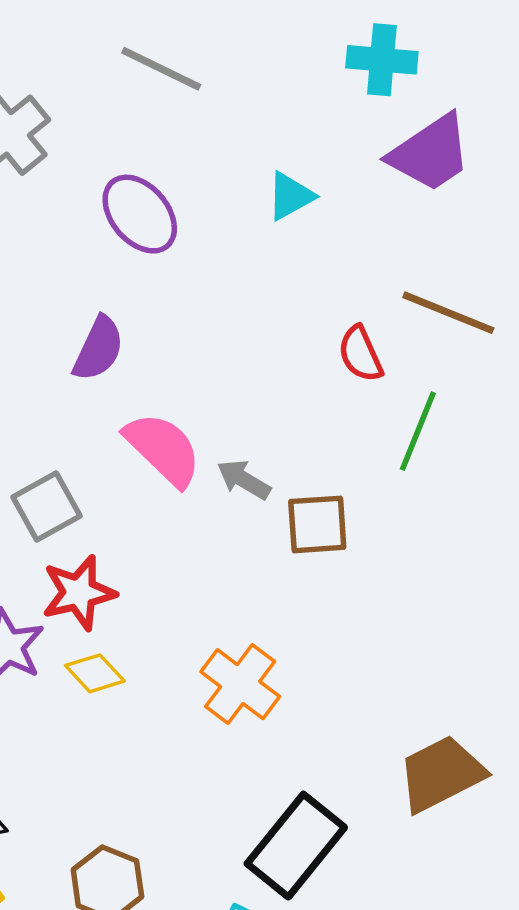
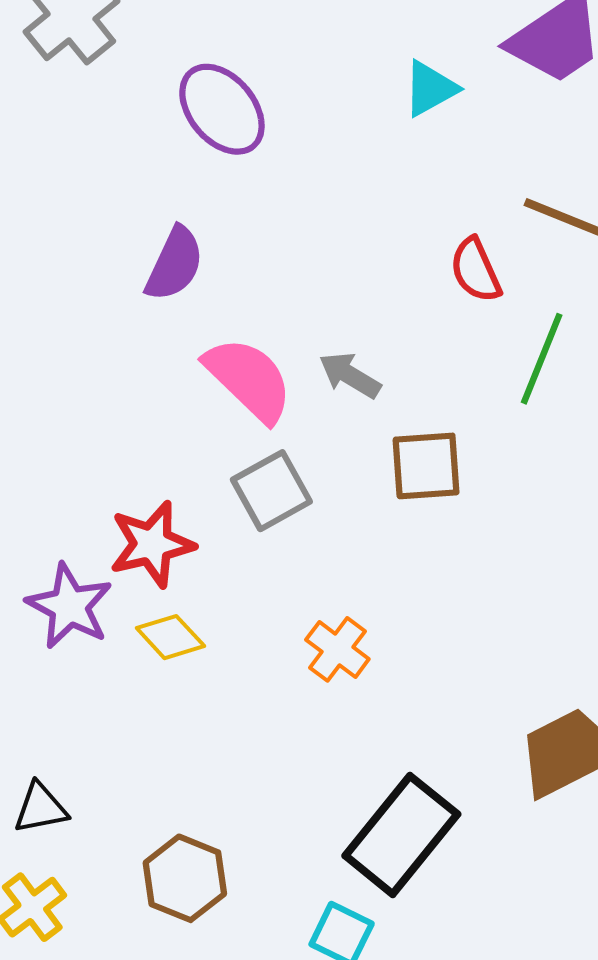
cyan triangle: (290, 196) -> (430, 89), moved
gray arrow: (244, 480) -> (350, 375), moved
gray square: (46, 506) -> (271, 491), moved
orange cross: (240, 684) -> (337, 649), size x0.7

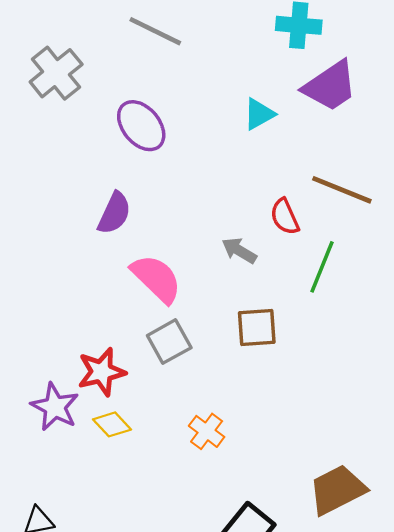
gray arrow: (350, 375) -> (239, 251), moved

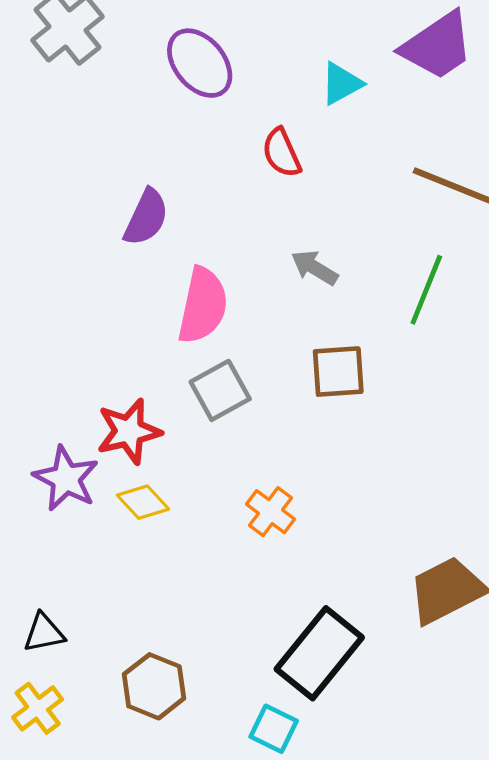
purple ellipse: (141, 126) -> (200, 63), moved
red semicircle: (285, 217) -> (282, 153), moved
pink semicircle: (156, 279) -> (203, 305), turned 58

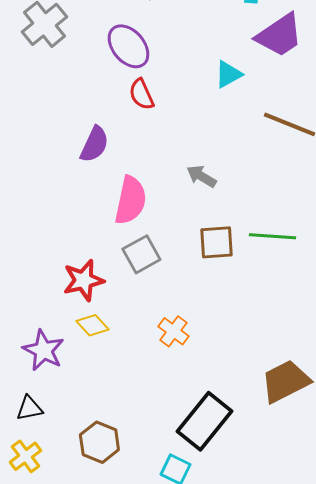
cyan triangle: (341, 84) -> (228, 74), moved
red semicircle: (282, 153) -> (141, 94), moved
green line: (426, 290) -> (272, 236), moved, turned 72
purple star: (66, 479) -> (43, 350), moved

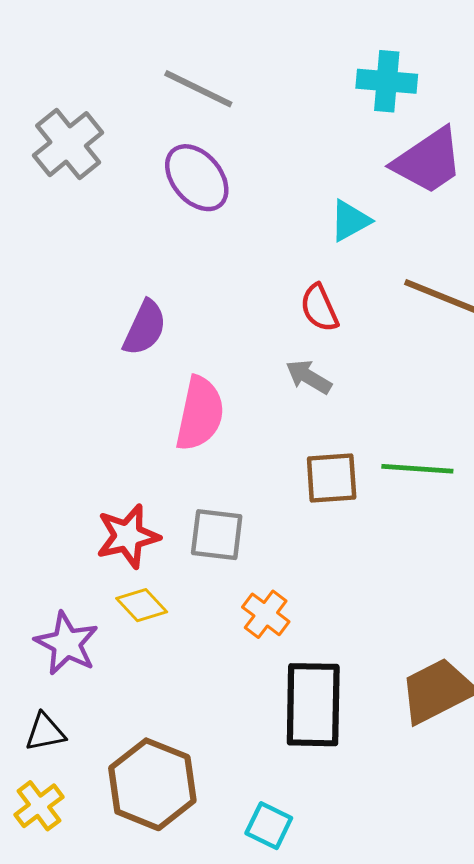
red semicircle: (141, 94) -> (319, 308), moved
gray square: (141, 254) -> (217, 535), moved, turned 36
black rectangle: (204, 421) -> (313, 705), moved, turned -38
brown hexagon: (99, 442) -> (152, 784), size x1.4

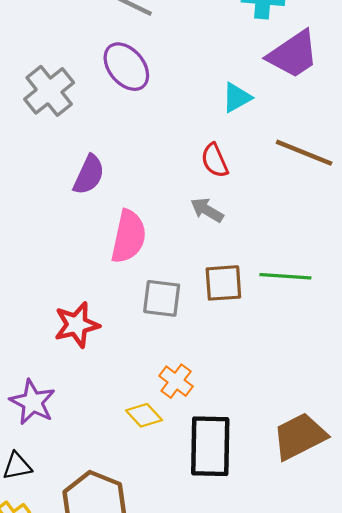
gray cross: (68, 144) -> (49, 91), moved
gray square: (217, 535) -> (162, 298), moved
yellow diamond: (142, 605) -> (144, 415), moved

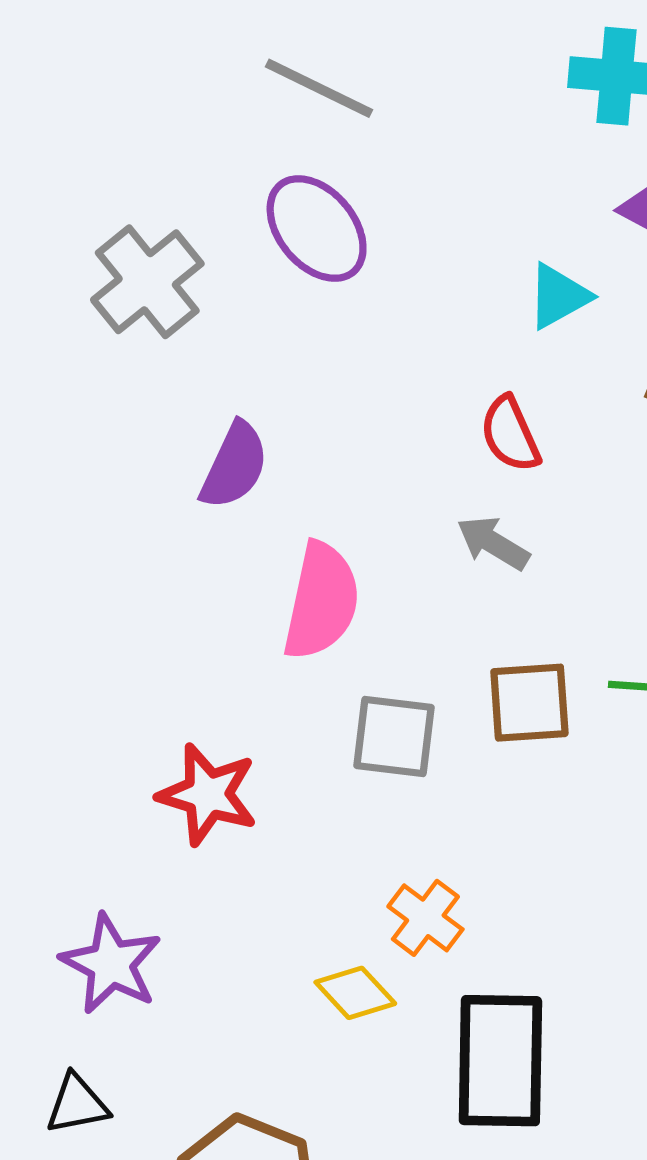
red star: (77, 325) -> (208, 795), turned 30

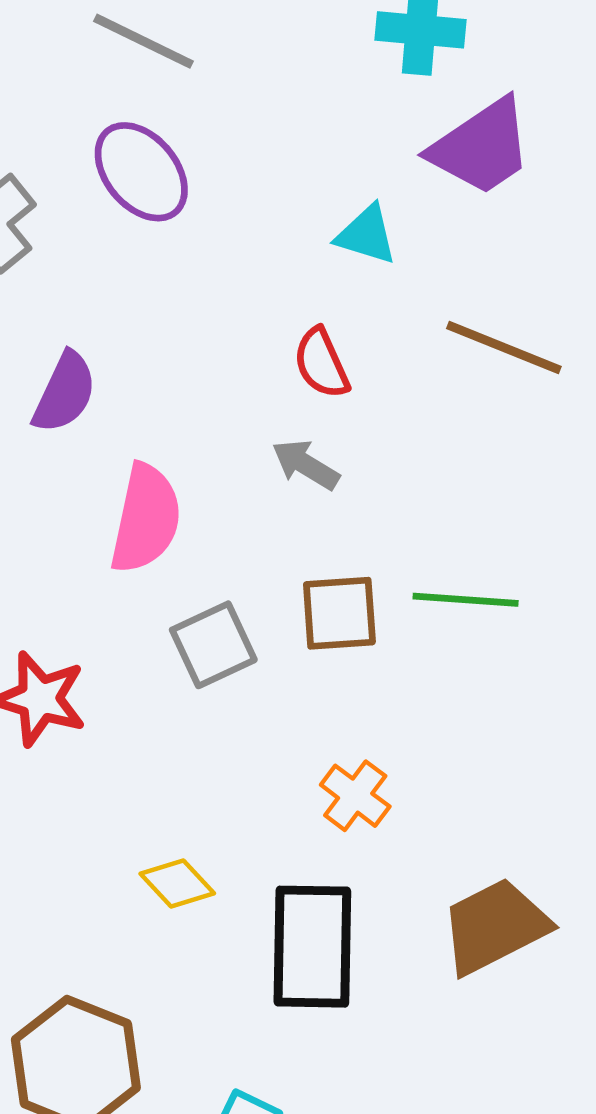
cyan triangle: (558, 296) -> (366, 235), turned 46
gray square: (394, 736) -> (213, 645), turned -32
orange cross: (425, 918) -> (355, 796), moved

